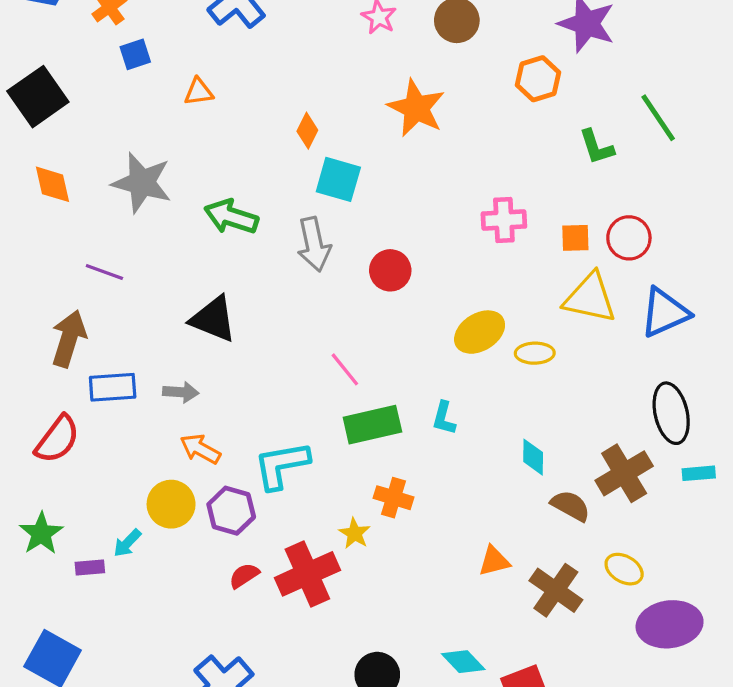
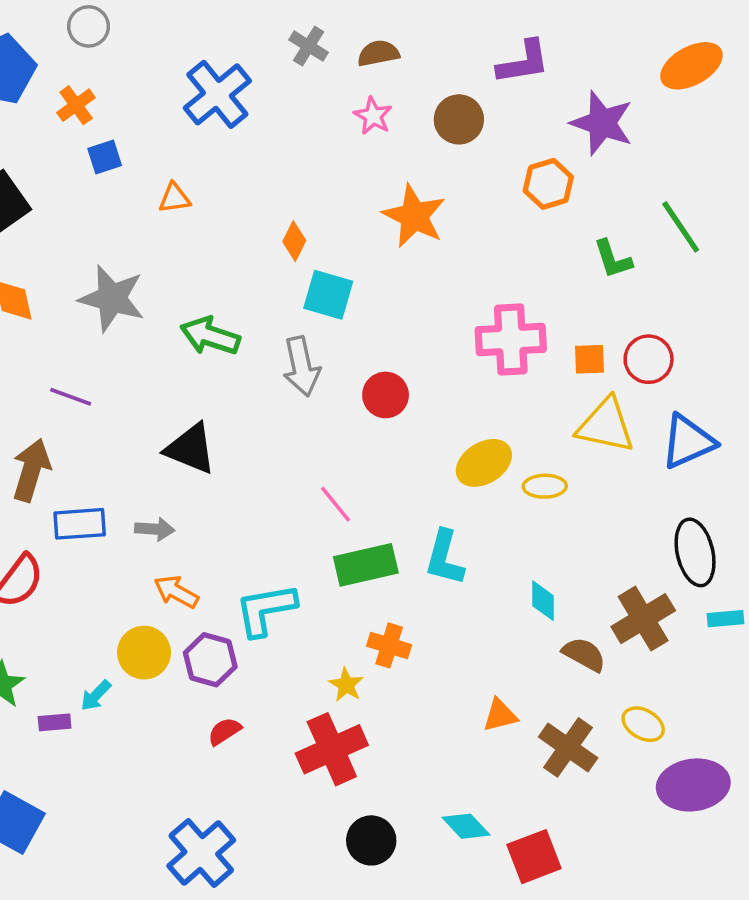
pink cross: (504, 220) -> (511, 340), size x1.4
cyan L-shape: (444, 418) -> (445, 558), size x1.5
red cross: (307, 574) -> (332, 749), moved

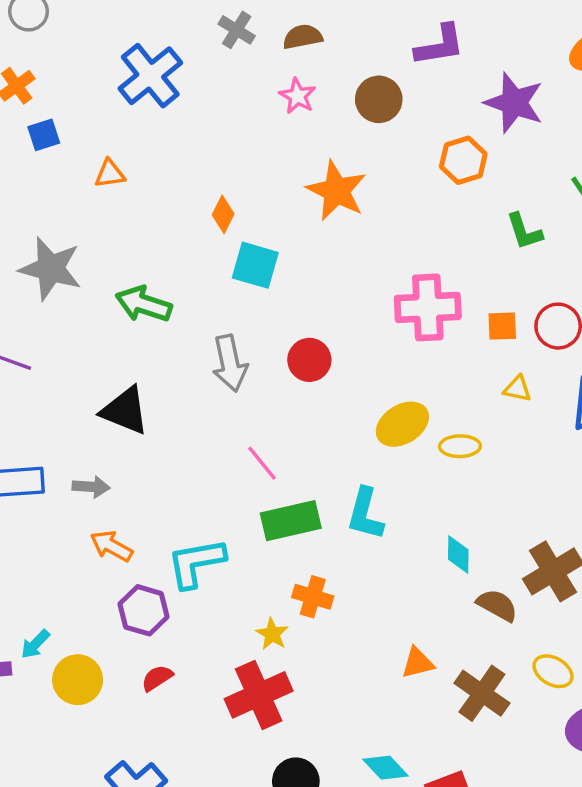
gray arrow: (301, 366) -> (230, 363), moved
yellow triangle: (606, 425) -> (517, 389), size x0.5
yellow circle: (144, 653) -> (78, 680), moved

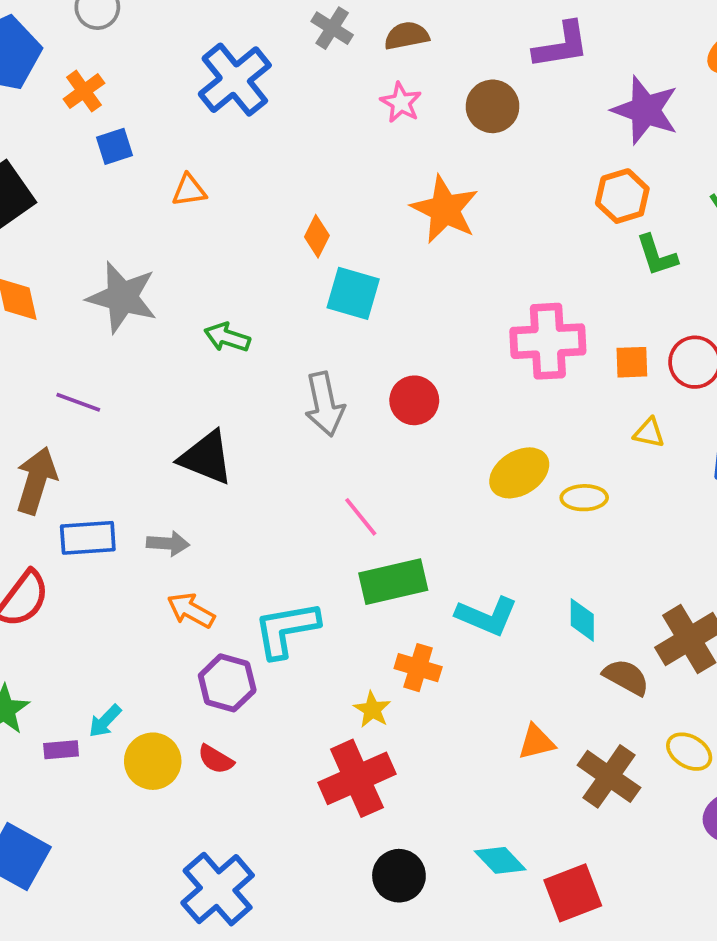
orange hexagon: (463, 160) -> (622, 196), moved
green arrow: (144, 304) -> (227, 337), size x0.7
cyan L-shape: (365, 514) -> (487, 616), moved, turned -82
red semicircle: (157, 678) -> (216, 759), moved, turned -116

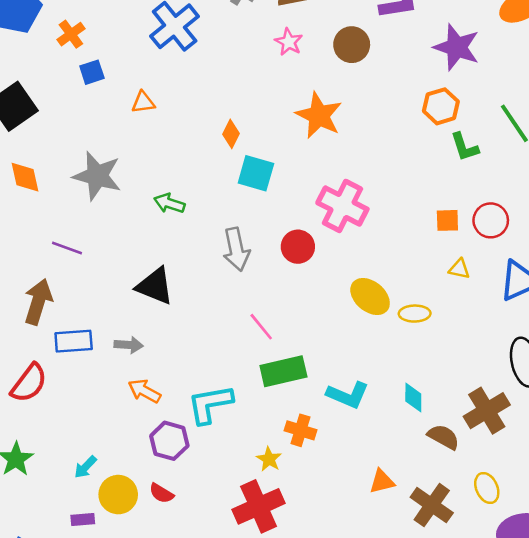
pink cross: (548, 341) -> (342, 206), moved, turned 30
yellow ellipse: (519, 473) -> (370, 296), turned 72
purple rectangle: (61, 750) -> (83, 520), moved
yellow ellipse: (689, 752) -> (487, 488), turned 36

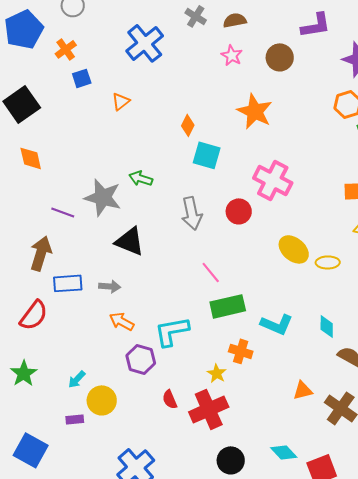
orange triangle: (143, 102) -> (121, 101), turned -30
gray star: (97, 176) -> (103, 197), moved
red semicircle: (161, 493) -> (170, 399), moved, turned 36

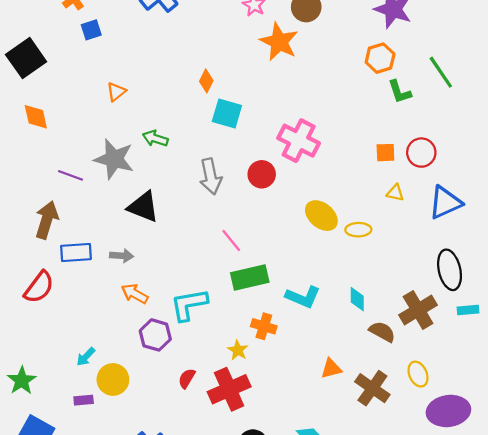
orange triangle: (121, 101) -> (116, 92), moved
orange star: (255, 111) -> (279, 42), moved
green star: (24, 373) -> (22, 381), moved
red semicircle: (170, 399) -> (187, 378), turned 54

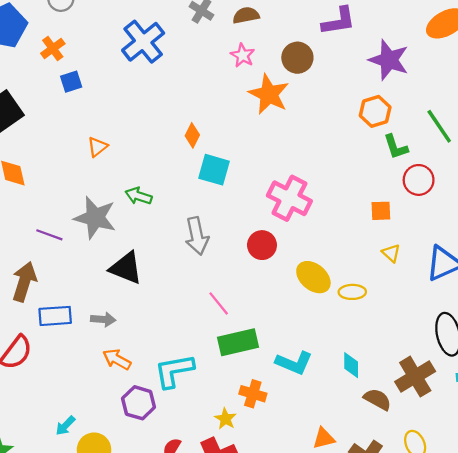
red circle: (421, 153) -> (419, 180), moved
red circle: (262, 174) -> (262, 245), moved
yellow triangle: (395, 193) -> (391, 253), turned 30

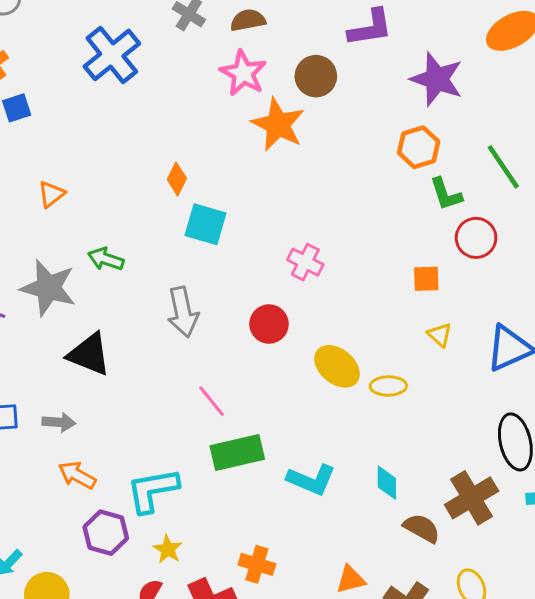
pink star: (243, 55) -> (243, 73), size x1.4
pink cross: (289, 198) -> (305, 262), size x0.6
orange cross: (253, 394) -> (257, 564), moved
yellow star: (225, 419) -> (168, 549), moved

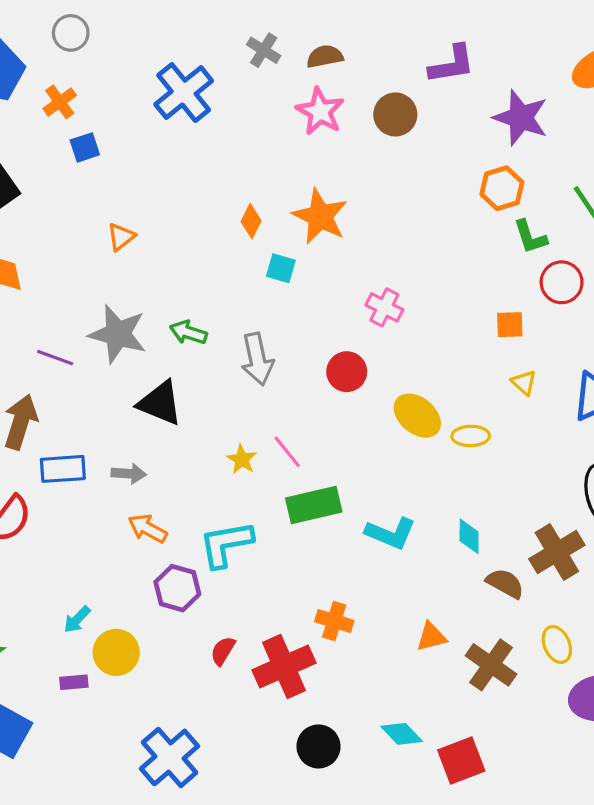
orange star: (278, 125) -> (320, 216), moved
cyan square: (206, 224) -> (281, 268), size x0.7
green arrow: (106, 259) -> (188, 332), moved
yellow star: (168, 549) -> (242, 459), moved

